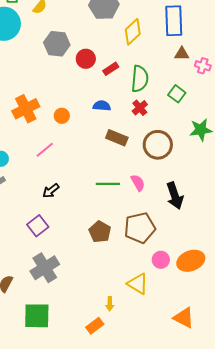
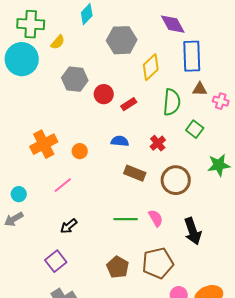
green semicircle: (140, 79) -> (172, 102), moved

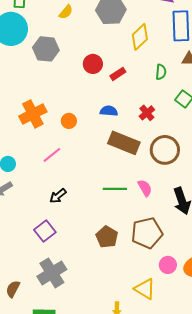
yellow semicircle: (58, 42) -> (66, 12), moved
gray hexagon: (75, 79) -> (46, 49), moved
green semicircle: (172, 102) -> (161, 72), size x0.6
brown rectangle: (135, 173) -> (124, 143), size x1.4

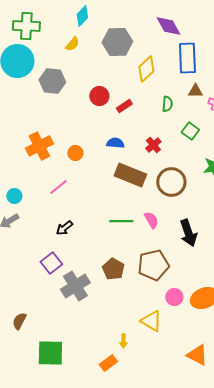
gray cross: (52, 273) -> (75, 286), moved

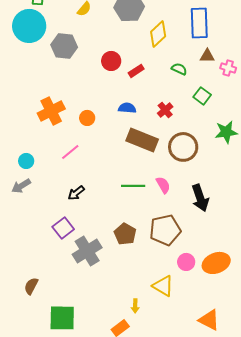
green semicircle: (167, 104) -> (179, 69), turned -70

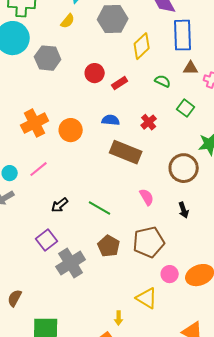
orange circle: (87, 118) -> (71, 130), size x1.5
brown circle: (183, 147) -> (184, 168), moved
pink line: (70, 152) -> (39, 169), moved
green line: (133, 186) -> (100, 208), moved, turned 30
black arrow: (200, 198) -> (184, 210), size x0.6

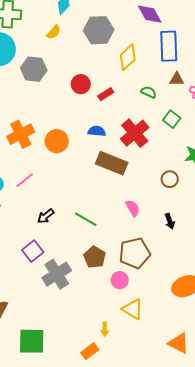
red cross: (149, 122) -> (135, 133), size x1.8
brown circle: (184, 168) -> (170, 179), size x0.6
pink circle: (170, 274) -> (120, 280), moved

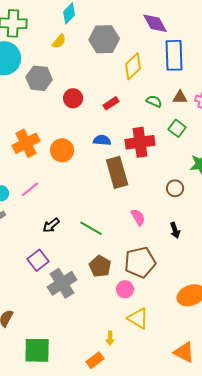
brown triangle: (177, 79) -> (180, 97), moved
red circle: (81, 84) -> (73, 98), moved
red cross: (135, 133) -> (140, 142), turned 32
brown rectangle: (112, 163) -> (117, 172), turned 52

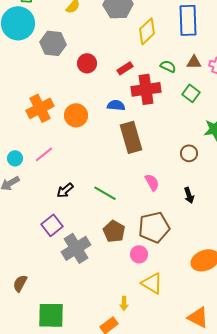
red cross: (140, 142) -> (146, 89), moved

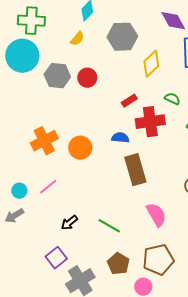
red circle: (87, 63) -> (87, 78), moved
pink semicircle: (152, 182) -> (156, 215), size x1.4

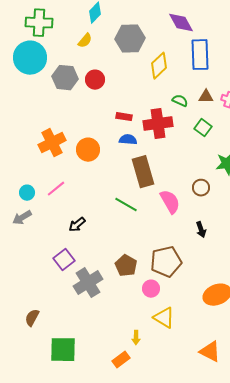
red rectangle: (129, 101) -> (124, 117), moved, turned 42
pink semicircle: (156, 215) -> (170, 202), moved
green line: (109, 226) -> (126, 205), moved

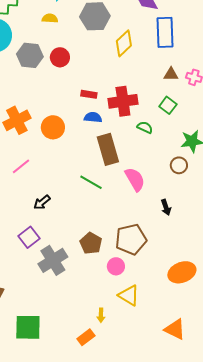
yellow semicircle: (85, 41) -> (50, 18), turned -126
green semicircle: (180, 101) -> (145, 127), moved
brown circle: (201, 188) -> (179, 165), moved

